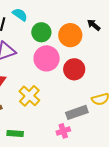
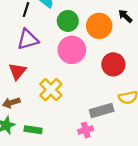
red circle: (74, 69) -> (113, 64), moved

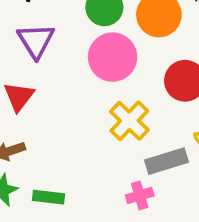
purple triangle: (28, 39) -> (36, 41), turned -45
yellow cross: (51, 90) -> (129, 121), moved

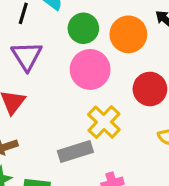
gray rectangle: (167, 161) -> (75, 152), moved

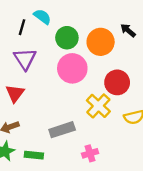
yellow cross: (104, 122) -> (98, 106), moved

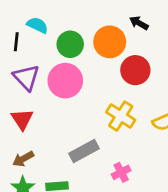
pink circle: (72, 68) -> (65, 81), moved
red circle: (117, 82) -> (135, 70), moved

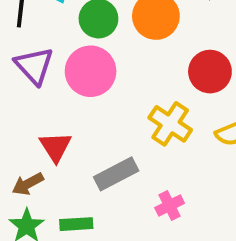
red circle: (135, 70) -> (210, 72), moved
red triangle: (22, 119) -> (55, 147), moved

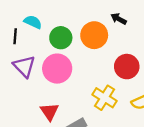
red triangle: (55, 147) -> (49, 112), moved

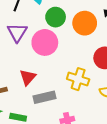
yellow cross: (104, 98) -> (78, 79), turned -30

